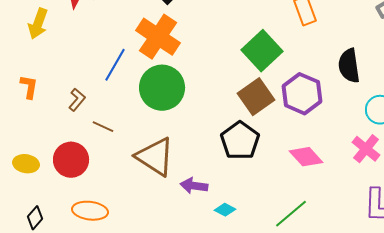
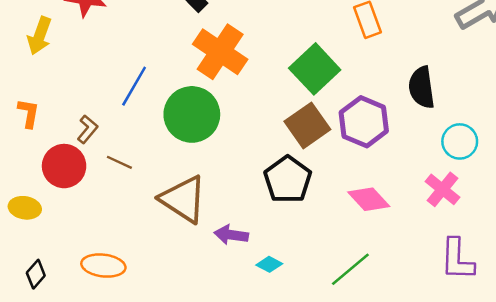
orange cross: (158, 37) -> (220, 52), moved
red circle: (71, 160) -> (64, 166), moved

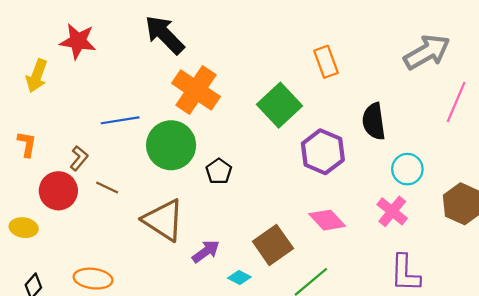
blue line: (134, 86) -> (120, 120), turned 51
brown square: (307, 125) -> (273, 245), moved
black pentagon: (288, 180) -> (219, 171), moved, size x0.6
purple arrow: (231, 235) -> (206, 251), turned 136

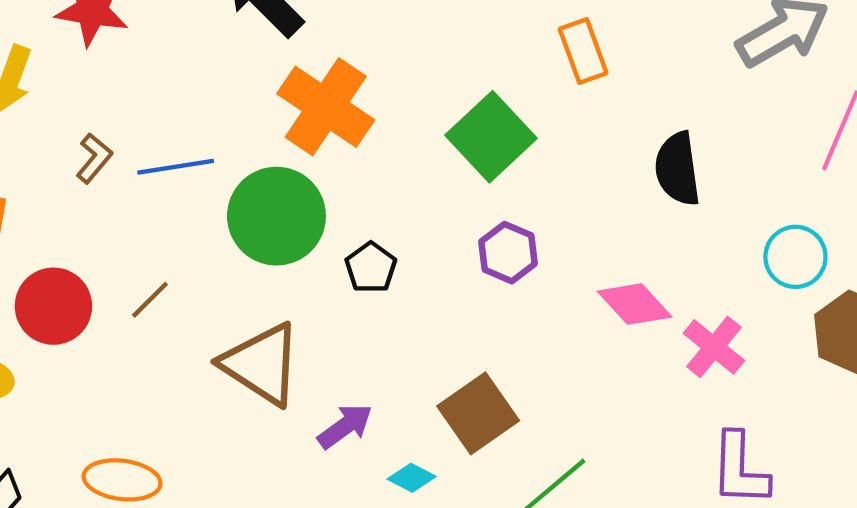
purple hexagon: (323, 152) -> (508, 253), moved, size x0.7
brown L-shape: (79, 158) -> (94, 158), moved
cyan circle: (407, 169) -> (795, 257), moved
brown line: (107, 188) -> (150, 300), turned -70
pink diamond: (327, 220) -> (635, 304), moved

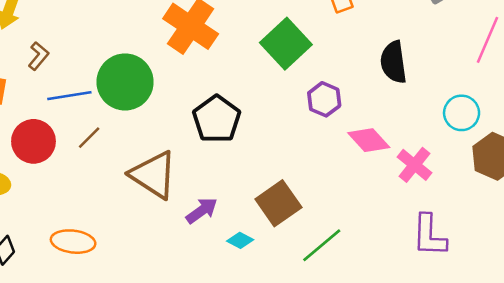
brown L-shape: (94, 158) -> (38, 56), moved
blue line: (176, 167) -> (69, 96), moved
green circle: (276, 216) -> (125, 82), moved
purple hexagon: (508, 253) -> (324, 99), moved
black pentagon: (371, 268) -> (217, 119), size x1.6

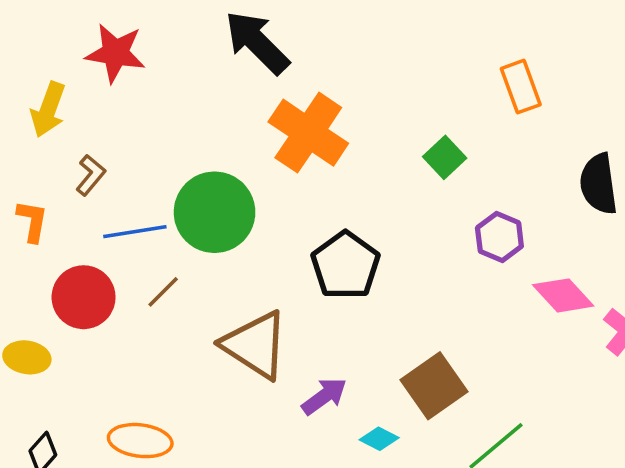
green square: (286, 44) -> (445, 157), size x0.6

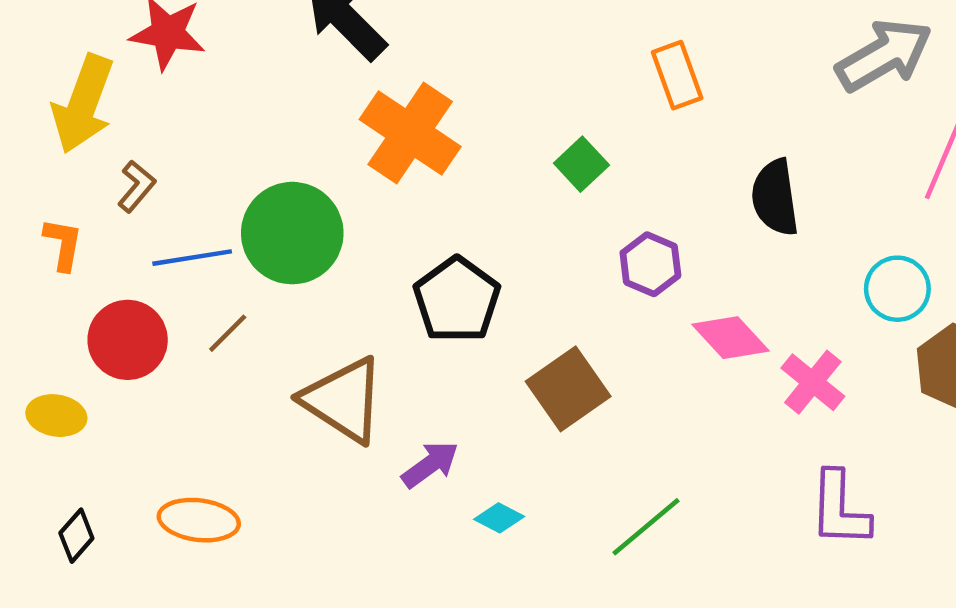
yellow arrow: (48, 110) -> (83, 104), size x1.4
brown square: (434, 386) -> (568, 389), moved

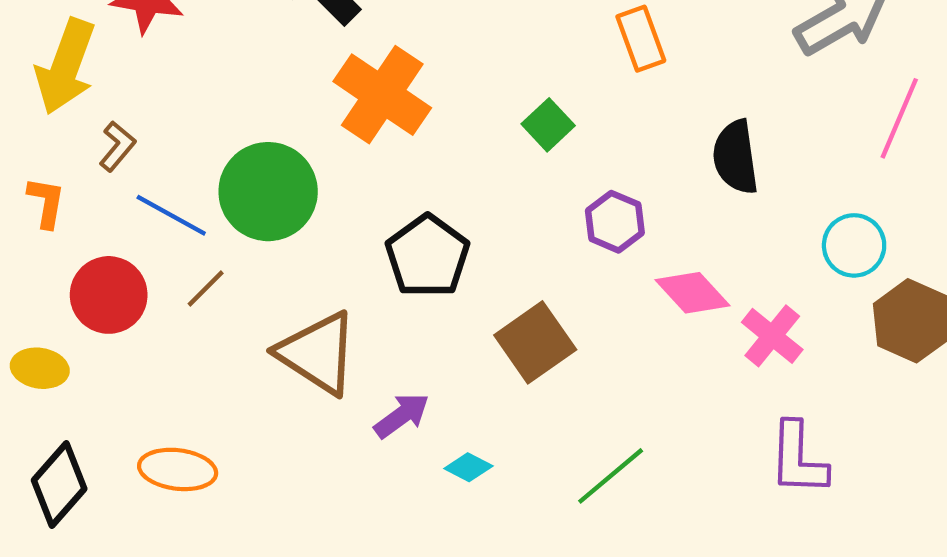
blue line: (192, 258) -> (171, 215), turned 38
black diamond: (76, 536) -> (59, 485), size x1.6

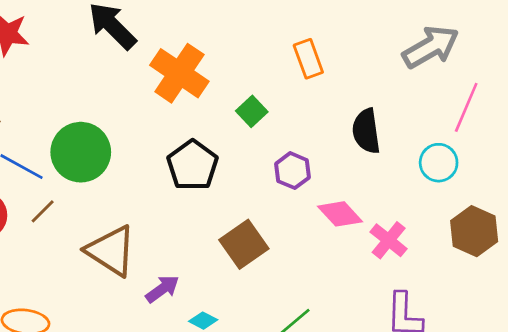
orange cross: (382, 95) -> (179, 73), moved
cyan circle: (854, 245) -> (439, 163), moved
black pentagon: (428, 256) -> (193, 165), moved

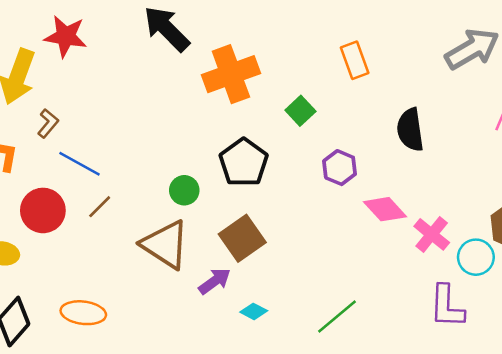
orange cross: (179, 73) -> (231, 74), turned 36
green circle: (81, 152) -> (184, 190), moved, size x0.5
cyan circle: (439, 163) -> (476, 257), moved
brown square: (244, 244) -> (242, 238), moved

